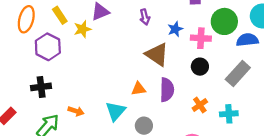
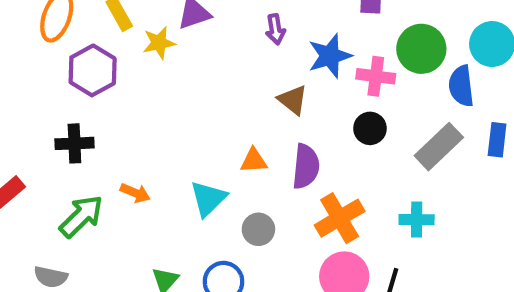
blue star: (175, 29) -> (330, 56), size x1.5
blue semicircle: (247, 40) -> (461, 86), turned -95
brown triangle: (157, 54) -> (293, 100), size x0.7
orange cross: (200, 105) -> (340, 218), moved, size x1.6

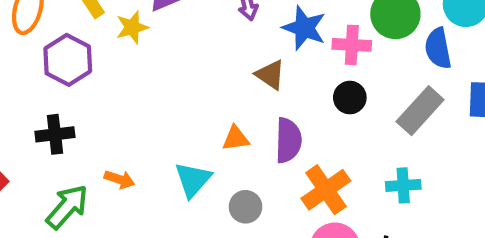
blue star: (330, 56) -> (304, 28), turned -30

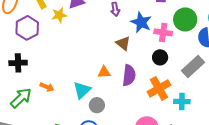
orange cross: (326, 190) -> (159, 88), moved
gray circle: (246, 207) -> (97, 105), moved

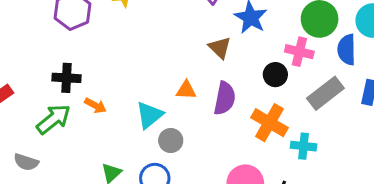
pink cross: (163, 32) -> (299, 52), moved
black cross: (18, 63) -> (67, 78), moved
orange cross: (159, 88) -> (270, 123), turned -35

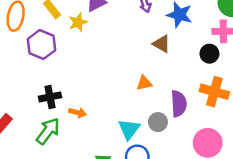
purple semicircle: (225, 98) -> (179, 104), moved
cyan triangle: (149, 115) -> (129, 129), moved
gray circle: (171, 141) -> (158, 122), moved

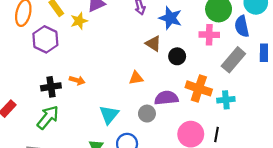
black circle: (209, 54) -> (177, 56), moved
purple semicircle: (179, 104) -> (166, 98), turned -95
orange arrow: (78, 113) -> (77, 80), moved
cyan triangle: (129, 129) -> (109, 115), moved

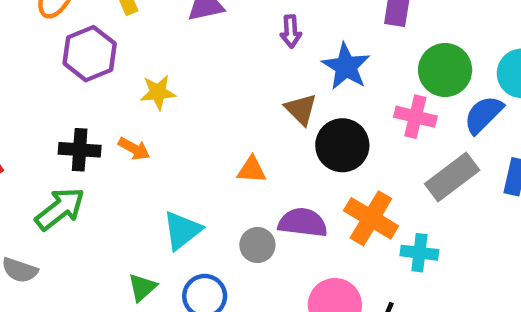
yellow star: (79, 21) -> (158, 92), moved
blue semicircle: (242, 26) -> (483, 115), turned 45
black circle: (177, 56) -> (342, 145), size x1.5

